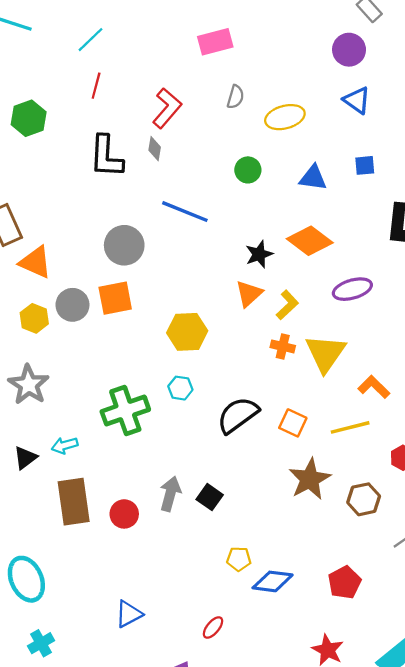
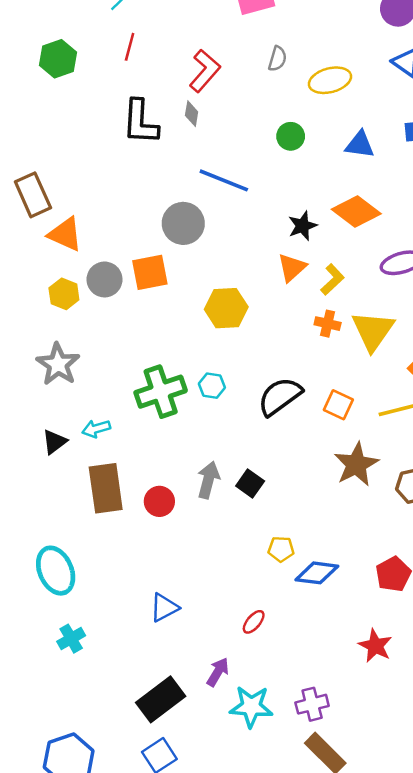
green hexagon: (29, 118) -> (58, 59), moved
gray circle: (124, 245) -> (183, 223), moved
cyan hexagon: (180, 388) -> (212, 386), moved

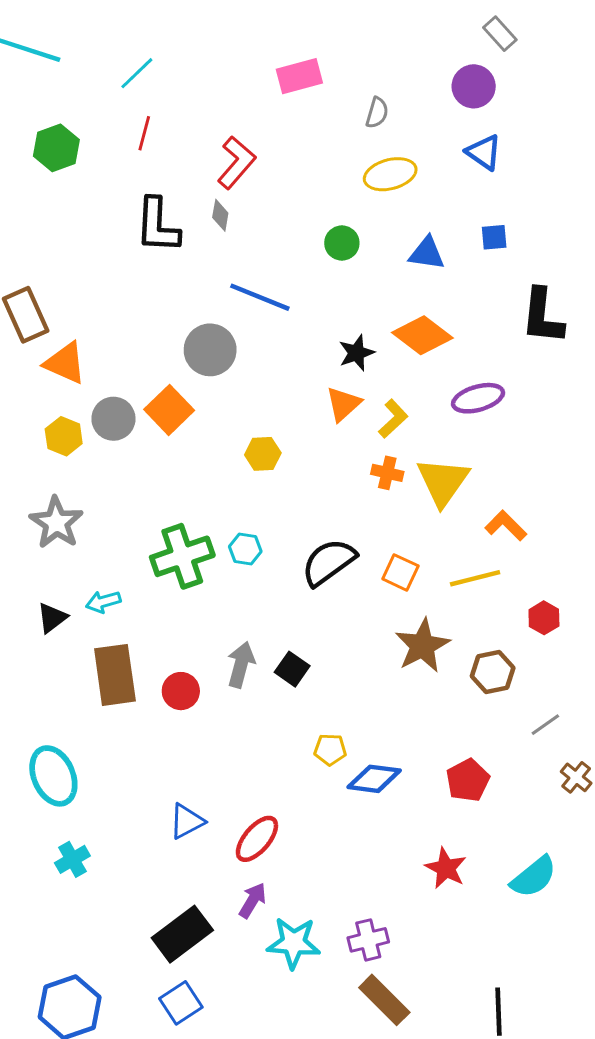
gray semicircle: (277, 59) -> (377, 113), moved
orange square: (150, 272) -> (169, 410), turned -33
yellow hexagon: (226, 308) -> (263, 454), size x0.7
red ellipse: (254, 622) -> (257, 839), moved, size x1.6

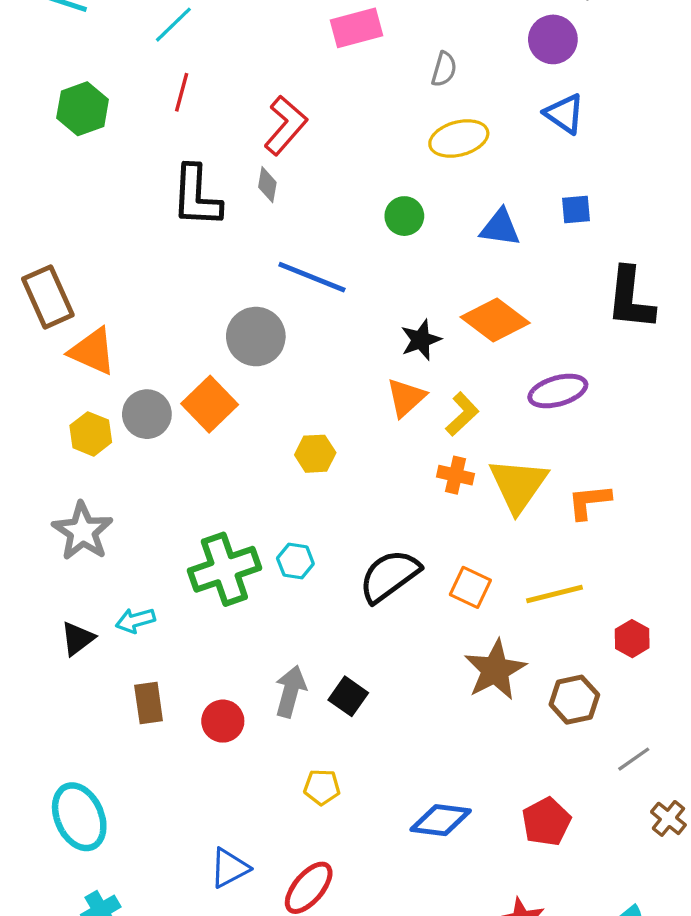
orange L-shape: (506, 526) -> (589, 502), moved, turned -51
brown rectangle: (115, 675) -> (149, 703), size x0.6
yellow pentagon: (330, 750) -> (322, 787), moved

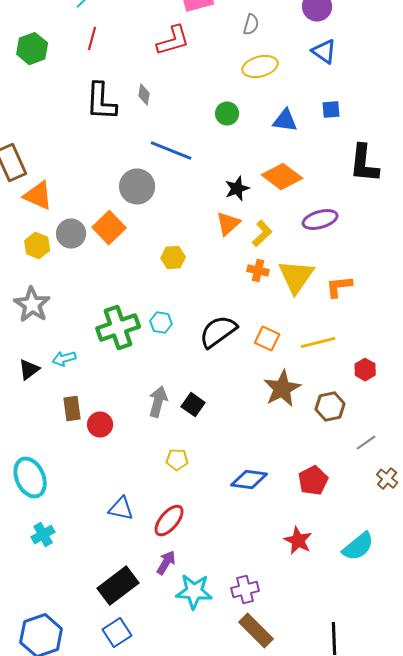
red L-shape: (286, 125) -> (173, 41), moved, turned 33
red circle: (223, 721) -> (100, 425), moved
blue triangle: (229, 868) -> (121, 509), turned 40

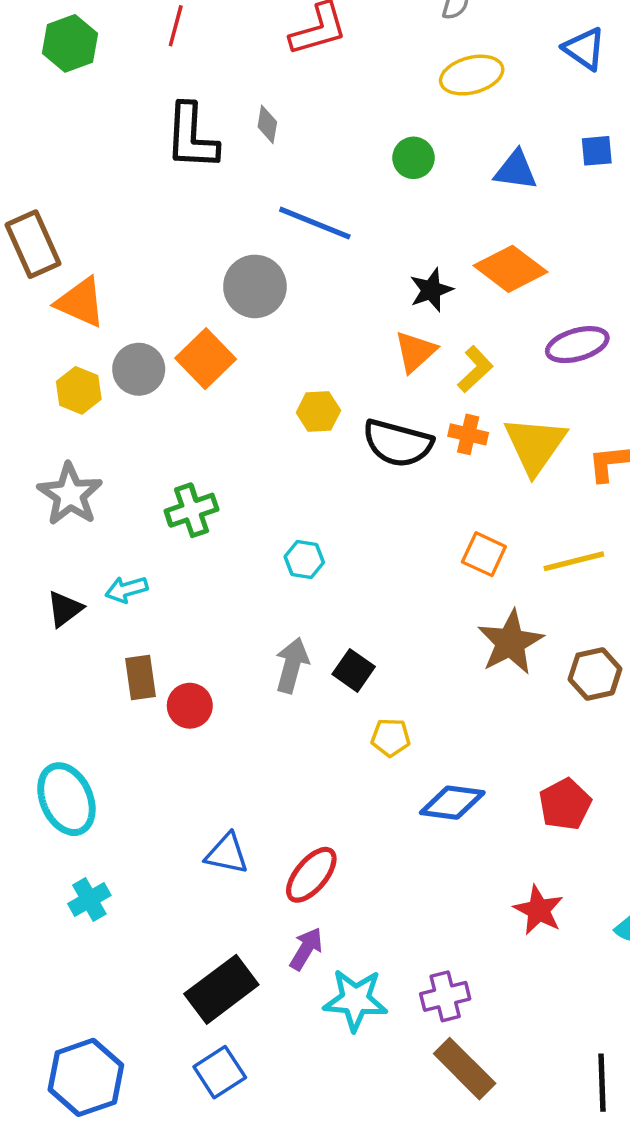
cyan hexagon: (161, 323) -> (304, 559), moved
green cross: (118, 328) -> (192, 510), moved, size x0.7
black semicircle: (218, 332) -> (398, 443), moved, turned -129
yellow pentagon: (177, 460) -> (391, 737), moved

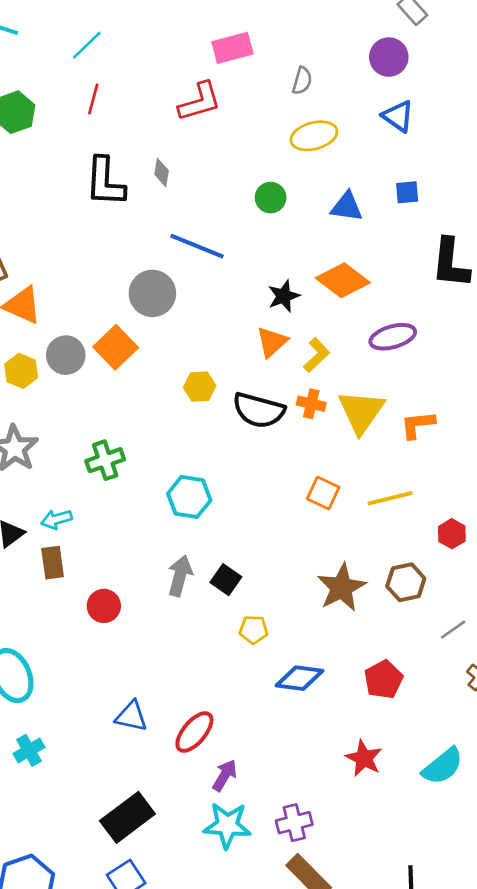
cyan hexagon: (304, 559) -> (189, 497), size x1.5
brown star: (510, 642) -> (341, 588), moved
brown rectangle: (140, 678) -> (53, 563), moved
purple arrow: (306, 949) -> (225, 775), moved

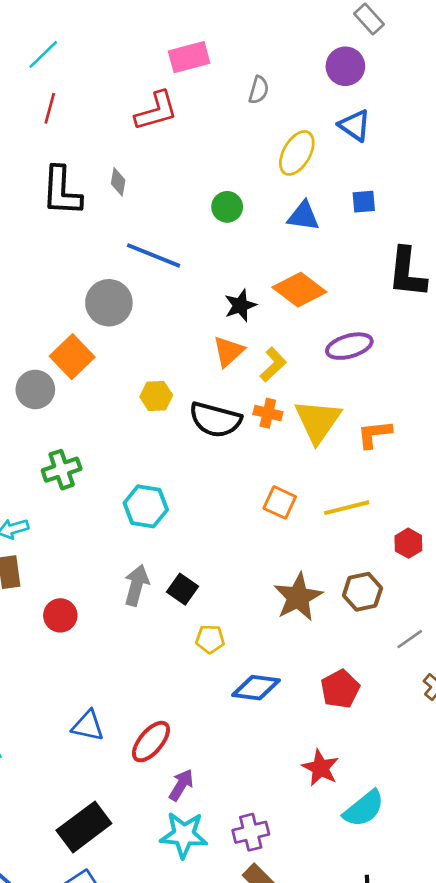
yellow ellipse: (314, 136) -> (297, 153), moved, turned -45
gray circle: (66, 355) -> (35, 389), moved
cyan semicircle: (443, 766) -> (364, 809), moved

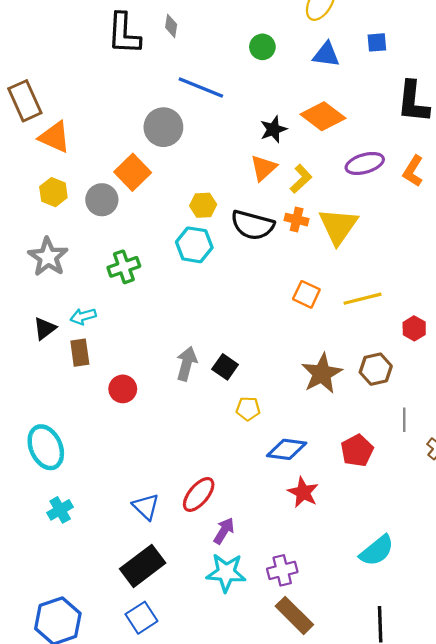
orange L-shape: (374, 434) -> (413, 171), moved, turned -52
cyan hexagon: (146, 506) -> (194, 245), moved
gray line: (410, 639) -> (404, 420), moved, turned -55
blue triangle: (88, 726) -> (146, 507), moved, turned 32
red star: (320, 768) -> (303, 492), moved

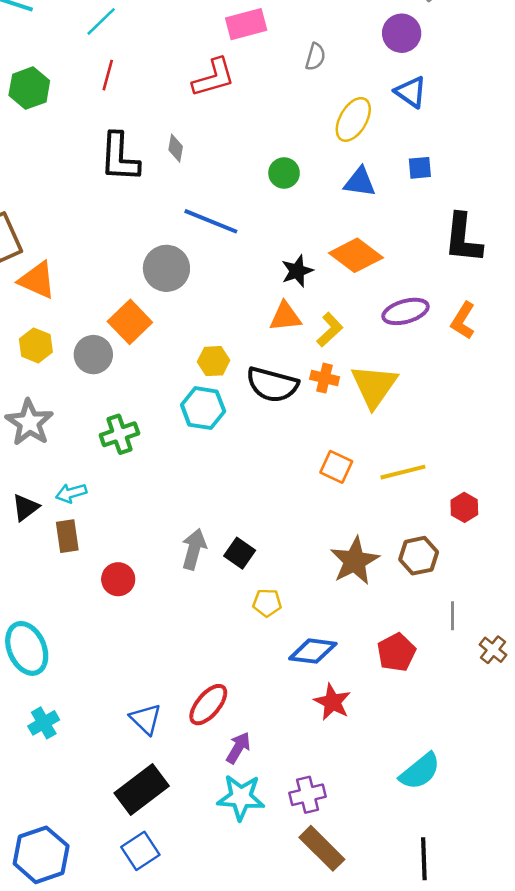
orange triangle: (264, 168) -> (285, 317), turned 36

